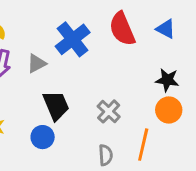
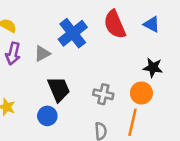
orange circle: (169, 110) -> (141, 93), moved
gray cross: (109, 111) -> (103, 94), turned -30

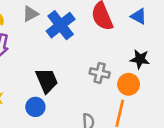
gray triangle: (42, 54) -> (30, 14), moved
gray cross: (103, 94) -> (100, 73), moved

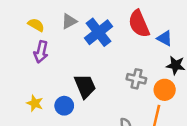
blue triangle: (139, 16) -> (165, 38), moved
blue circle: (35, 107) -> (64, 106), moved

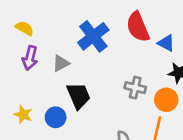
gray triangle: (69, 21) -> (61, 63), moved

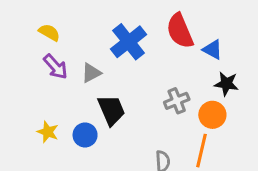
purple arrow: (30, 58) -> (56, 67), turned -55
gray cross: (135, 88) -> (177, 101), turned -35

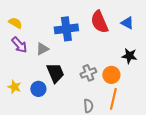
blue cross: (129, 42) -> (66, 29), turned 30
blue triangle: (212, 50) -> (127, 23), moved
gray cross: (177, 101) -> (88, 73), moved
orange circle: (212, 115) -> (111, 75), moved

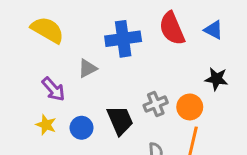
yellow semicircle: (15, 23) -> (47, 30), size x1.6
purple arrow: (19, 45) -> (53, 89), moved
black trapezoid: (55, 73) -> (120, 120), moved

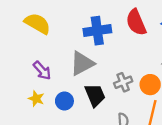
gray triangle: (87, 68) -> (82, 63), moved, size x1.6

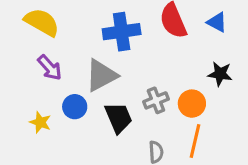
purple arrow: (42, 70) -> (50, 68), moved
blue circle: (64, 101) -> (75, 107), moved

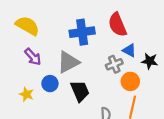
blue triangle: (217, 22) -> (129, 50), moved
gray cross: (156, 100) -> (114, 64), moved

